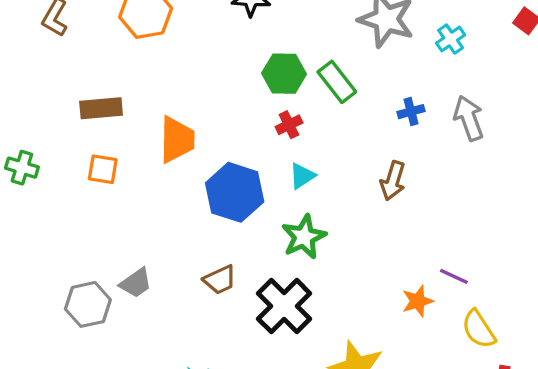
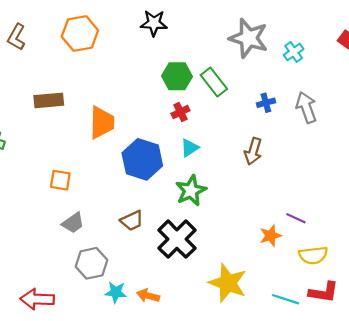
orange square: (103, 169) -> (60, 180), moved
gray hexagon: (88, 304) -> (91, 263), moved
yellow semicircle: (479, 329) -> (313, 255), turned -64

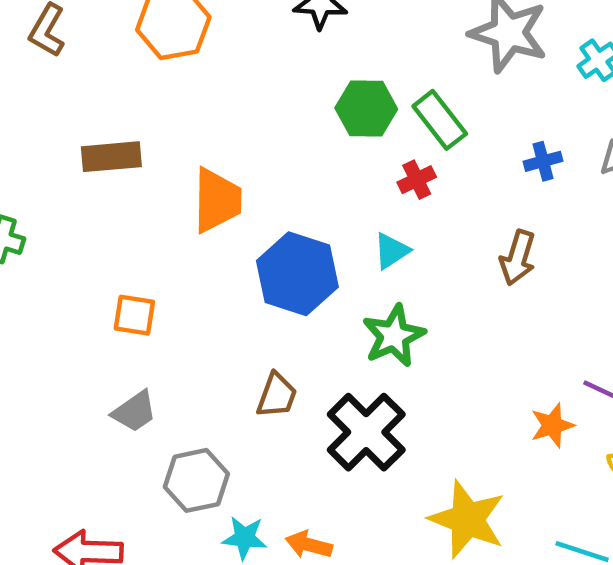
red cross: (180, 112) -> (417, 180), moved
brown trapezoid: (132, 221) -> (277, 395), turned -45
gray trapezoid: (73, 223) -> (134, 412), moved

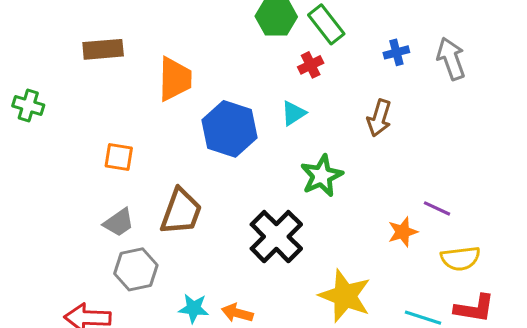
green star: (394, 336) -> (322, 176), moved
brown trapezoid: (277, 395) -> (181, 212), moved, size x1.5
gray hexagon: (196, 480) -> (136, 269), moved

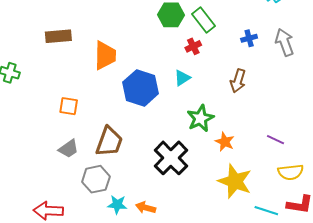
orange star: (403, 232) -> (225, 142), moved, turned -30
gray hexagon: (136, 269) -> (96, 179), moved
yellow star: (345, 296) -> (235, 181), moved

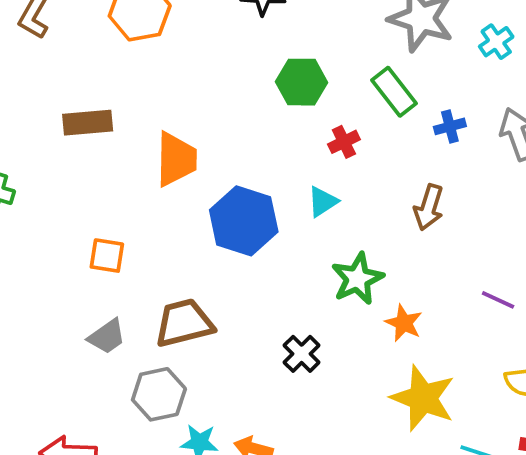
green rectangle: (203, 20) -> (394, 92), moved
purple line: (275, 140) -> (498, 300), moved
brown trapezoid: (109, 142) -> (184, 323), turned -124
black cross: (171, 158) -> (302, 354), size x0.6

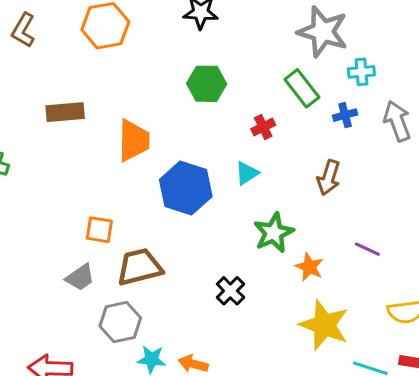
cyan cross: (496, 42) -> (361, 72), moved, turned 30
green hexagon: (302, 82) -> (207, 84), moved
orange square: (107, 256) -> (99, 230), moved
purple line: (498, 300) -> (367, 249), moved

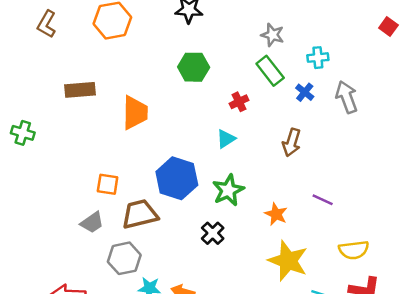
gray star: (323, 32) -> (272, 35), moved, size x0.6
blue cross: (345, 115) -> (305, 92), turned -36
blue hexagon: (186, 188) -> (177, 178), moved
green star: (274, 233) -> (228, 190), moved

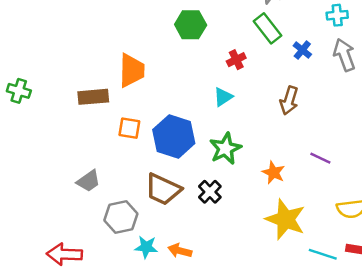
cyan cross: (318, 58) -> (337, 15), moved
brown rectangle: (80, 90) -> (93, 97), moved
orange square: (108, 184) -> (129, 128), moved
brown trapezoid: (140, 214) -> (163, 189), moved, turned -141

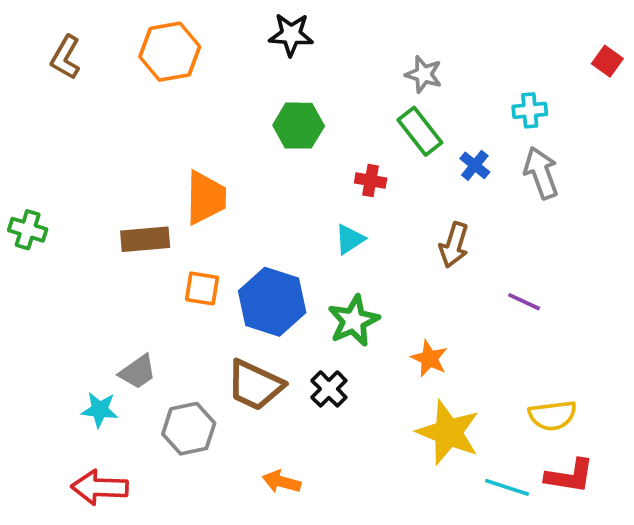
red cross: (236, 60) -> (371, 180), turned 36
purple line: (320, 158) -> (524, 302), moved
cyan star: (146, 247) -> (100, 410), moved

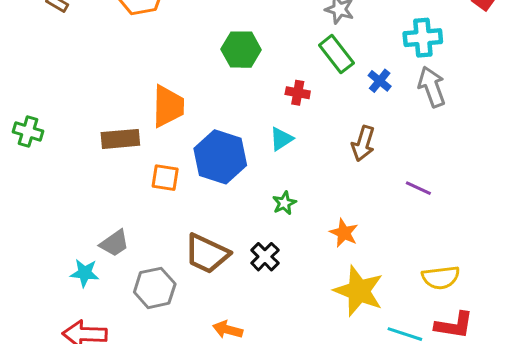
cyan cross: (530, 110) -> (423, 38), size x1.4
blue hexagon: (272, 302) -> (220, 157), moved
green star: (354, 321) -> (284, 203), size x0.6

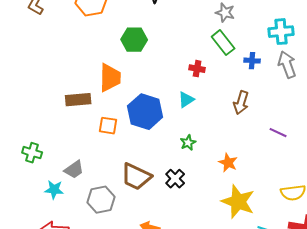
green hexagon: (241, 50) -> (134, 40), moved
blue cross: (380, 81) -> (252, 61), turned -35
green cross: (28, 131) -> (32, 153), moved

